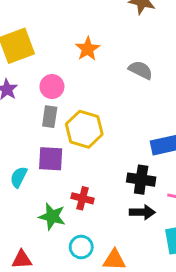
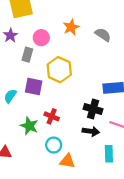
orange star: (88, 49) -> (71, 27), moved
gray rectangle: (50, 117) -> (27, 55), moved
cyan circle: (81, 247) -> (54, 145), moved

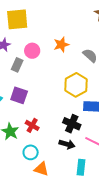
yellow hexagon: (59, 70) -> (76, 85), moved

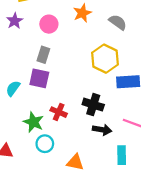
gray rectangle: (17, 65) -> (43, 55), moved
black cross: (72, 124) -> (93, 105), moved
cyan circle: (31, 152) -> (45, 144), moved

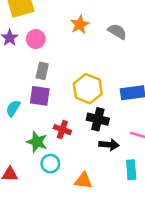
pink circle: (49, 24) -> (36, 39), moved
yellow hexagon: (105, 59) -> (88, 89), moved

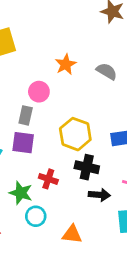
pink circle: (36, 39) -> (39, 92), moved

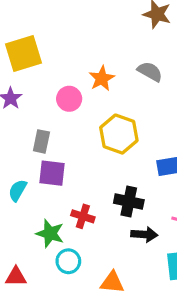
gray semicircle: (107, 71) -> (150, 72), moved
pink circle: (39, 92) -> (69, 99), moved
gray rectangle: (26, 115) -> (41, 141), moved
yellow hexagon: (75, 134) -> (119, 134), moved

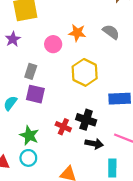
orange star: (102, 78) -> (77, 33), turned 30
red cross: (83, 216) -> (63, 127), moved
cyan circle: (68, 261) -> (28, 158), moved

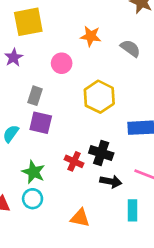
orange star: (77, 33) -> (91, 36), moved

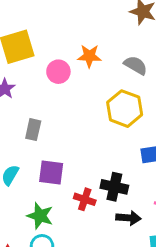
pink circle: (62, 63) -> (58, 72), moved
yellow hexagon: (99, 97) -> (125, 109), moved
purple square: (41, 123) -> (51, 173), moved

